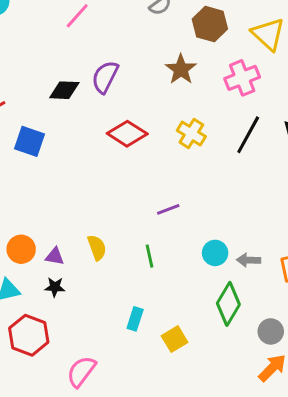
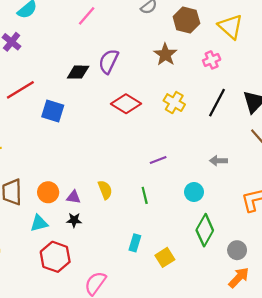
pink cross: (242, 78) -> (212, 60), size x0.7
gray arrow: (249, 260) -> (218, 161), moved

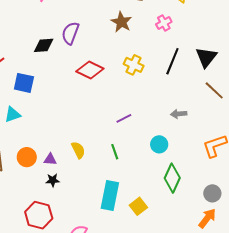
cyan triangle: (39, 223) -> (13, 115), moved
cyan rectangle: (135, 243) -> (110, 196), size x1.8
gray circle: (237, 250) -> (212, 193), moved

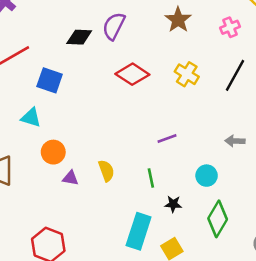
cyan triangle: (13, 115) -> (31, 117), turned 30
orange circle: (27, 157) -> (53, 152), moved
black star: (53, 180) -> (173, 204), moved

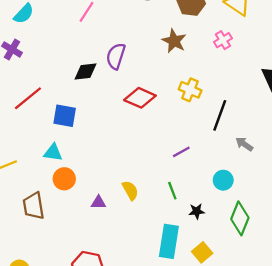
black line: (235, 75) -> (220, 115), moved
gray arrow: (235, 141) -> (244, 144), turned 42
orange circle: (53, 152) -> (64, 179), moved

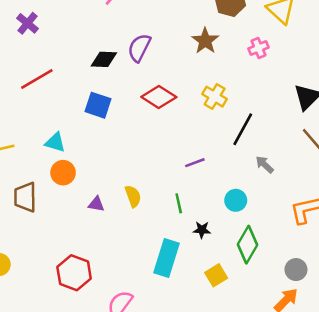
blue square: (65, 116) -> (98, 105), moved
yellow square: (202, 252) -> (216, 275), moved

